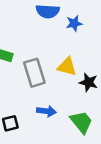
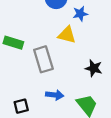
yellow triangle: (67, 67) -> (67, 35), moved

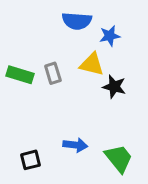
gray rectangle: (43, 59) -> (53, 73), moved, size x0.6
black star: (94, 68) -> (114, 87), moved

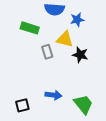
gray rectangle: (53, 73) -> (47, 52), moved
green rectangle: (20, 75) -> (30, 28), moved

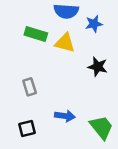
yellow triangle: (65, 39) -> (65, 43), moved
gray rectangle: (47, 52) -> (30, 87), moved

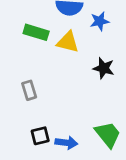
blue arrow: (65, 116) -> (66, 143), moved
black square: (27, 129) -> (40, 136), moved

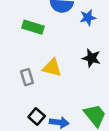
yellow triangle: (68, 42) -> (52, 68), moved
black square: (40, 136) -> (37, 116), turned -35

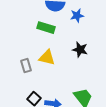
green rectangle: (33, 27) -> (46, 28), moved

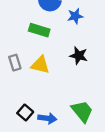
gray rectangle: (26, 66) -> (15, 63), moved

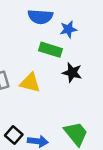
green rectangle: (39, 30) -> (51, 50), moved

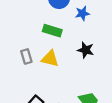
green rectangle: (51, 50) -> (52, 31), moved

